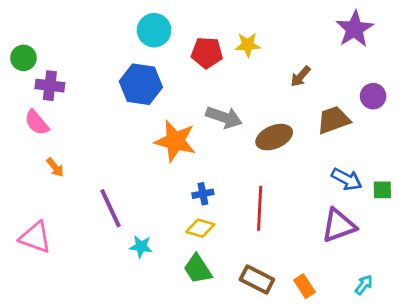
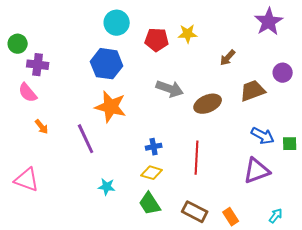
orange star: (175, 141) -> (111, 107), moved
purple line: (111, 208) -> (86, 139), moved

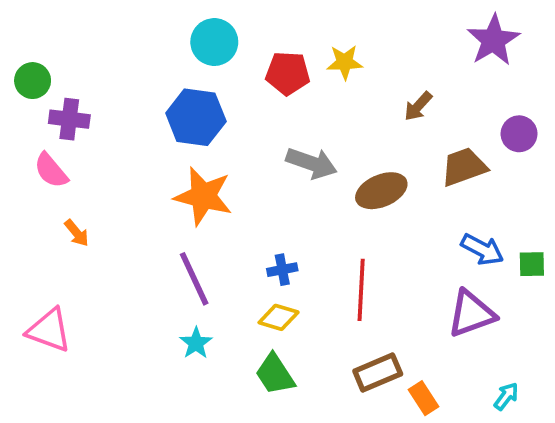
purple line: (86, 139) -> (194, 279), moved
cyan star: (107, 187) -> (196, 343), turned 30
brown rectangle: (195, 212) -> (378, 372), moved, turned -50

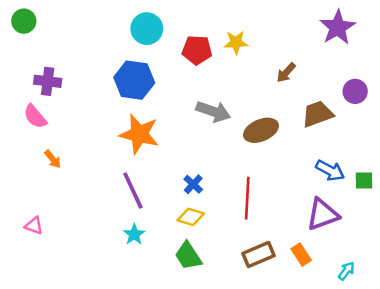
green circle: (33, 81) -> (24, 21), moved
blue cross: (282, 270) -> (193, 184), turned -36
pink triangle: (49, 330) -> (34, 226), size x0.6
orange rectangle: (424, 398) -> (301, 255), moved

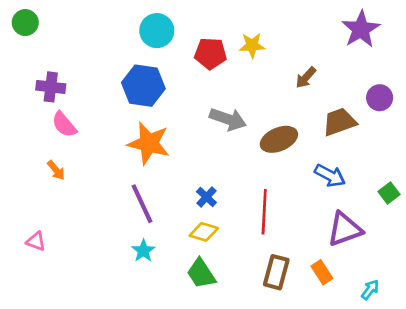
pink semicircle: (35, 116) -> (64, 125), moved
blue arrow: (330, 170) -> (330, 176), moved
green square: (364, 180) -> (389, 193), turned -36
brown rectangle: (258, 255) -> (276, 272), turned -52

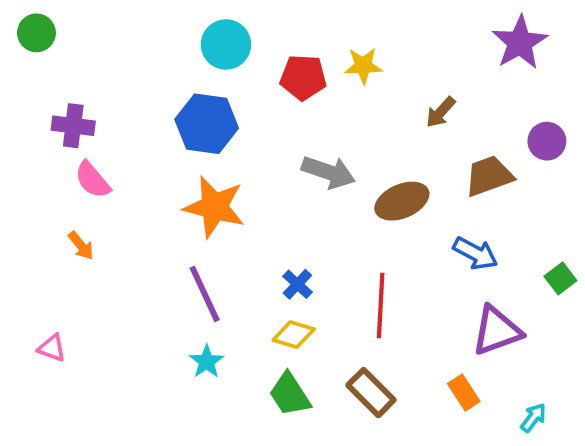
brown rectangle: (276, 272) -> (371, 393), moved, turned -60

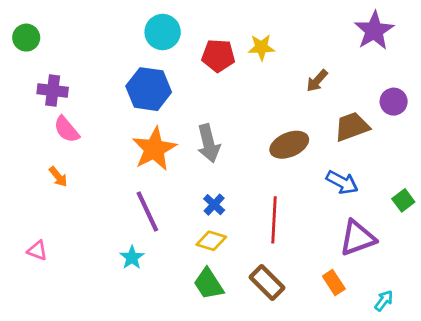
green circle: (36, 33) -> (26, 38), moved
gray arrow: (328, 172) -> (209, 143), moved, turned 57
orange star: (214, 207) -> (154, 149), turned 30
cyan star: (207, 362) -> (132, 257), moved

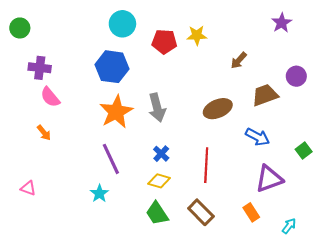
purple star: (374, 31) -> (282, 23), size x0.7

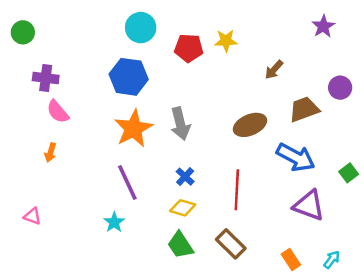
orange arrow: (44, 133) -> (50, 153), turned 56
blue arrow: (258, 137) -> (296, 157), size x1.4
purple triangle: (269, 179) -> (309, 205), turned 40
orange rectangle: (251, 212) -> (291, 259), moved

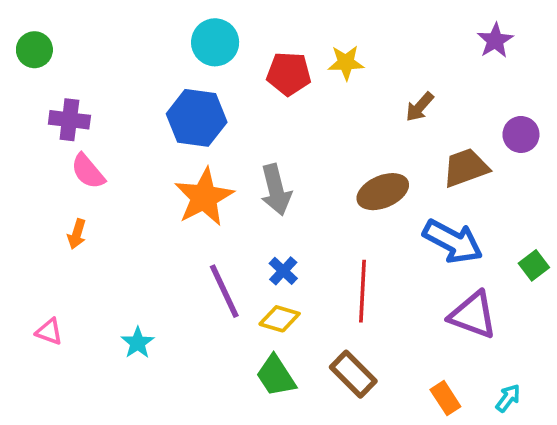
purple line: (127, 183) -> (224, 291), moved
cyan star: (114, 222) -> (138, 343), moved

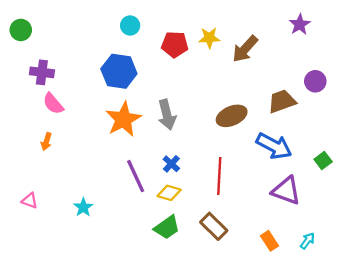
cyan circle: (215, 42) -> (130, 25), size x0.7
brown arrow: (420, 107) -> (245, 49), moved, size x1.5
green trapezoid: (276, 376) -> (167, 227), turned -92

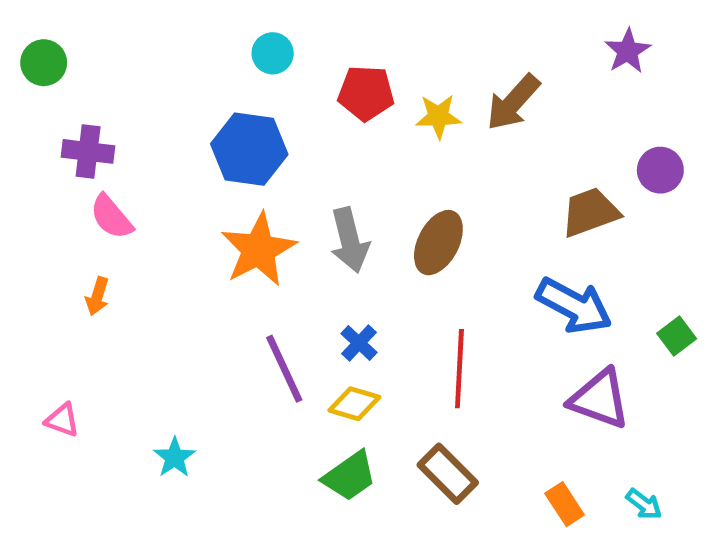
yellow star: (209, 38) -> (438, 116), moved
brown ellipse: (232, 116) -> (438, 243), moved, turned -40
cyan star: (83, 207) -> (174, 457), moved
cyan arrow: (307, 241) -> (644, 504), turned 90

